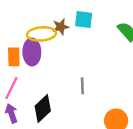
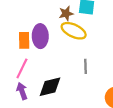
yellow ellipse: (41, 34) -> (74, 31), moved, turned 30
black diamond: (43, 109) -> (50, 87), turned 30

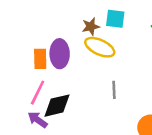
black diamond: (50, 87) -> (57, 106), moved
purple arrow: (22, 91) -> (38, 120), turned -35

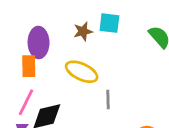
yellow ellipse: (100, 47) -> (82, 72), moved
purple ellipse: (60, 54) -> (39, 43), moved

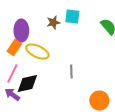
orange rectangle: (29, 66) -> (14, 48), turned 35
yellow ellipse: (82, 72) -> (37, 52), moved

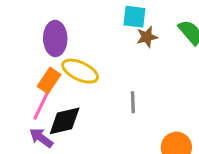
brown star: (53, 23) -> (147, 37), moved
orange rectangle: (14, 48) -> (49, 80), moved

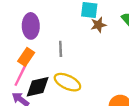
yellow ellipse: (80, 71) -> (67, 82), moved
gray line: (133, 102) -> (61, 49), moved

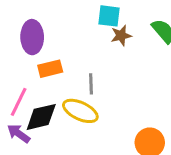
gray line: (61, 49) -> (91, 84), moved
orange rectangle: (26, 57) -> (50, 69), moved, turned 42

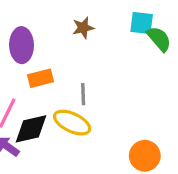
cyan square: (109, 16) -> (142, 23), moved
brown star: (121, 36) -> (83, 28), moved

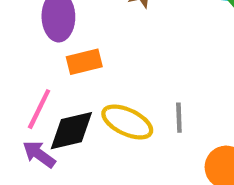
gray line: (83, 94) -> (179, 118), moved

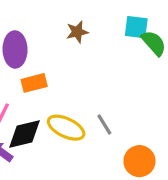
gray line: (179, 118) -> (104, 124), turned -30

